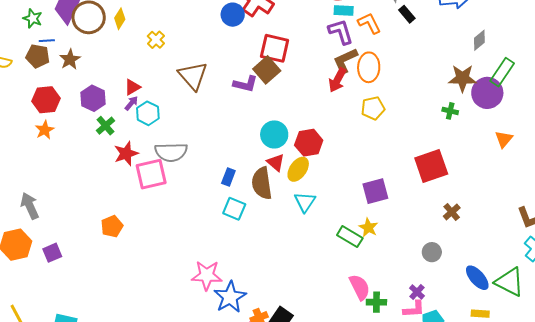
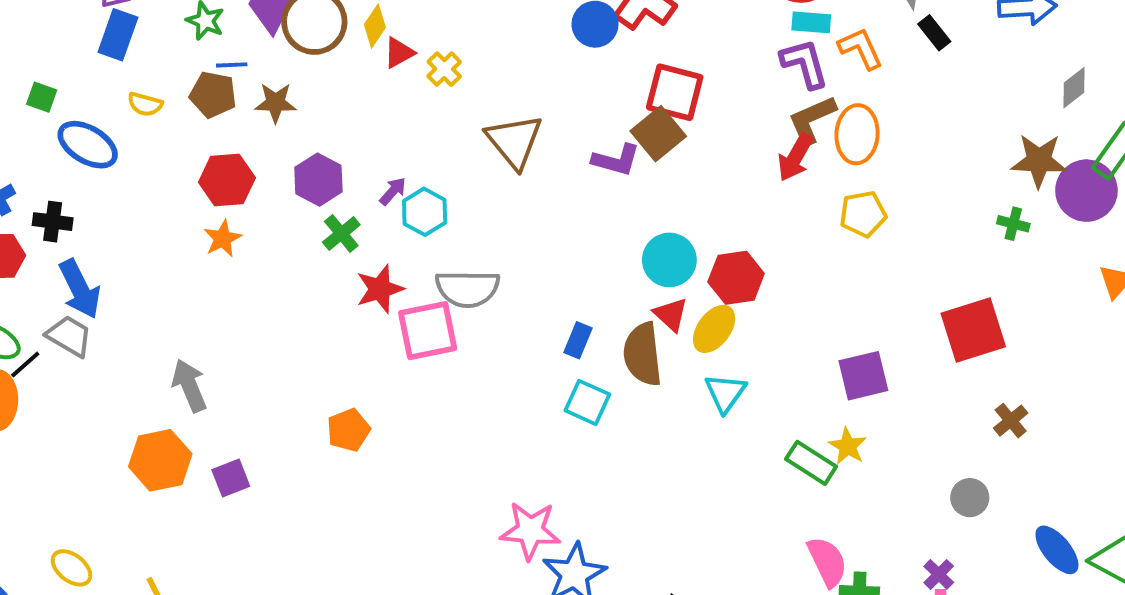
brown star: (70, 59) -> (276, 103), turned 30
red triangle: (132, 87) -> (399, 53), moved

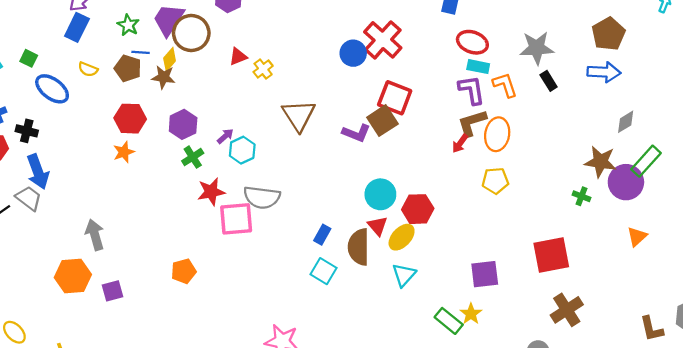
yellow diamond: (375, 26) -> (170, 60), moved
red arrow: (795, 157) -> (460, 143), size x0.7
brown cross: (1011, 421) -> (567, 310), size x1.6

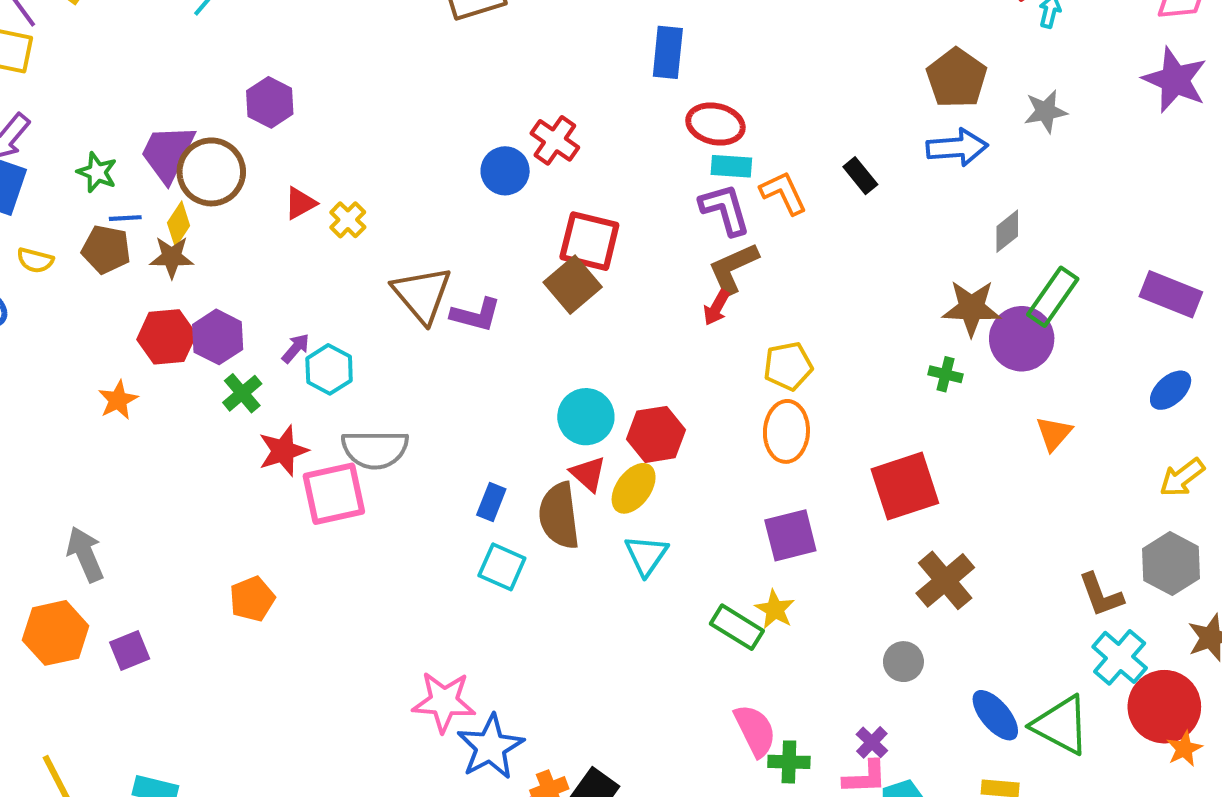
red cross: (383, 40) -> (555, 140), size x0.7
gray star: (537, 48) -> (1046, 111), moved, size x0.7
red hexagon: (130, 119) -> (167, 337), moved
purple L-shape: (356, 133) -> (476, 315), moved
orange ellipse: (497, 134) -> (786, 431), moved

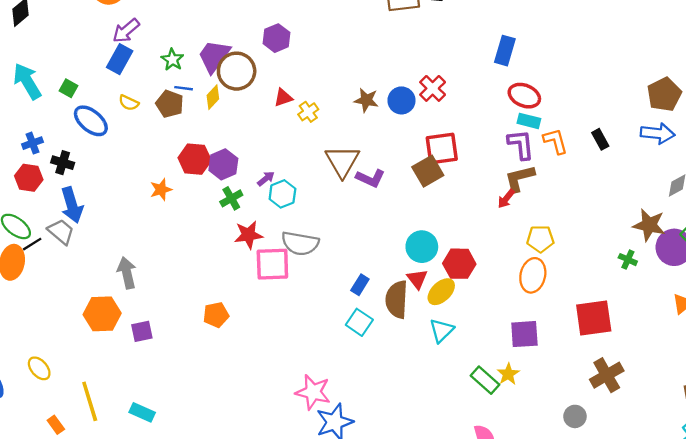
red square: (589, 241) -> (442, 148), turned -32
brown star: (172, 257) -> (366, 100), moved

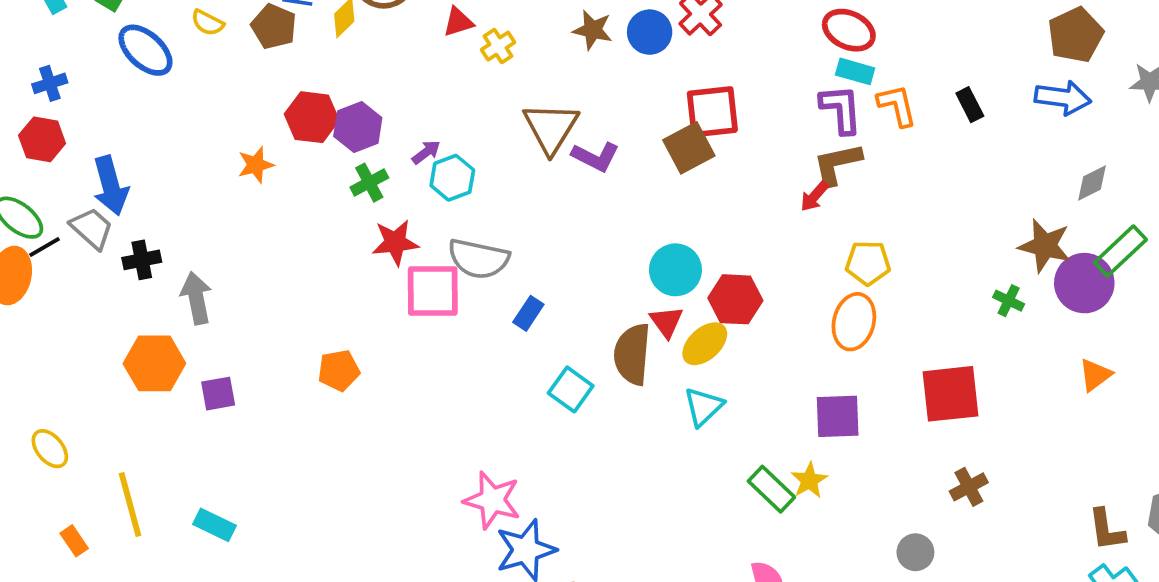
black cross: (63, 163) -> (142, 260), moved, turned -30
blue rectangle: (360, 285) -> (528, 313), moved
brown cross: (607, 375) -> (969, 487), size x0.7

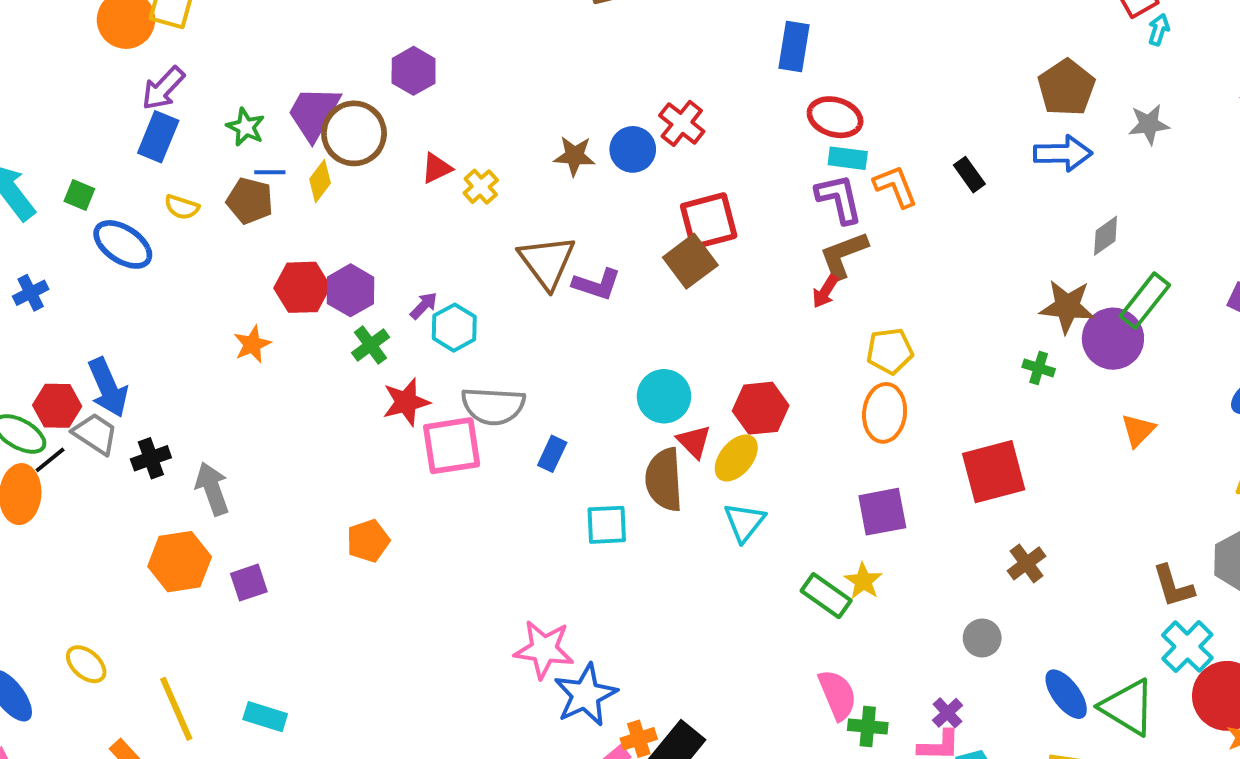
red hexagon: (42, 139) -> (57, 406), moved
cyan circle: (675, 270) -> (664, 396), moved
cyan square: (571, 389) -> (607, 525), turned -30

